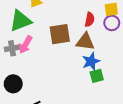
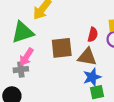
gray cross: (12, 48) -> (21, 70), moved

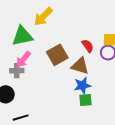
red semicircle: (93, 35) -> (88, 46), turned -56
brown square: (62, 48) -> (57, 55), turned -30

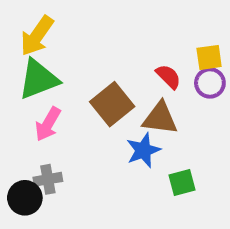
yellow arrow: (43, 17) -> (37, 36), moved
gray cross: (17, 71) -> (48, 179), moved
blue star: (82, 85) -> (143, 150), moved

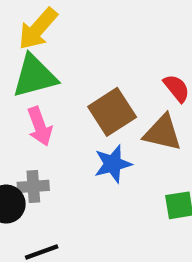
pink arrow: (48, 124) -> (40, 126), turned -56
blue star: (143, 150) -> (113, 164), moved

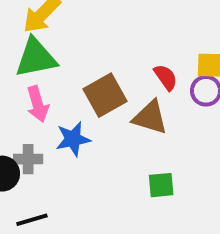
blue star: (113, 164) -> (73, 139), moved

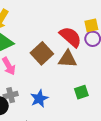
red semicircle: (166, 77) -> (71, 37), size x1.6
blue star: (73, 139) -> (39, 99), moved

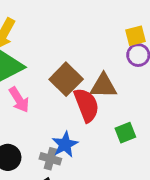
red semicircle: (71, 37) -> (86, 105), moved, turned 30
gray cross: (11, 95) -> (50, 159), moved, turned 32

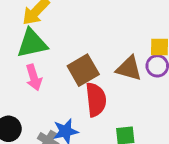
brown triangle: (103, 86) -> (129, 68), moved

